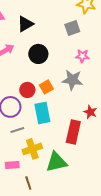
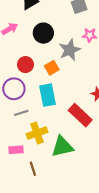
gray star: (72, 80) -> (70, 50), moved, turned -30
red circle: (27, 90) -> (25, 65), moved
red rectangle: (73, 132) -> (80, 115), turned -60

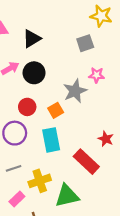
black circle: (43, 33) -> (34, 73), moved
gray line: (21, 113) -> (14, 168), moved
pink rectangle: (16, 150) -> (17, 199), turned -40

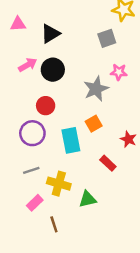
orange square: (56, 110) -> (94, 124), moved
red rectangle: (86, 162) -> (108, 163), size x0.6
yellow cross: (40, 181) -> (59, 184), turned 35
green triangle: (67, 196) -> (88, 199), size x0.7

